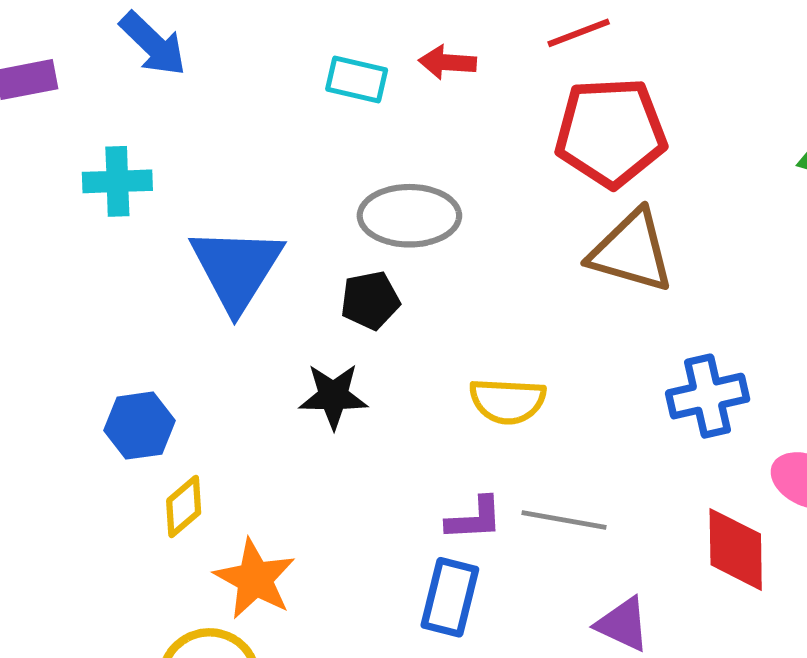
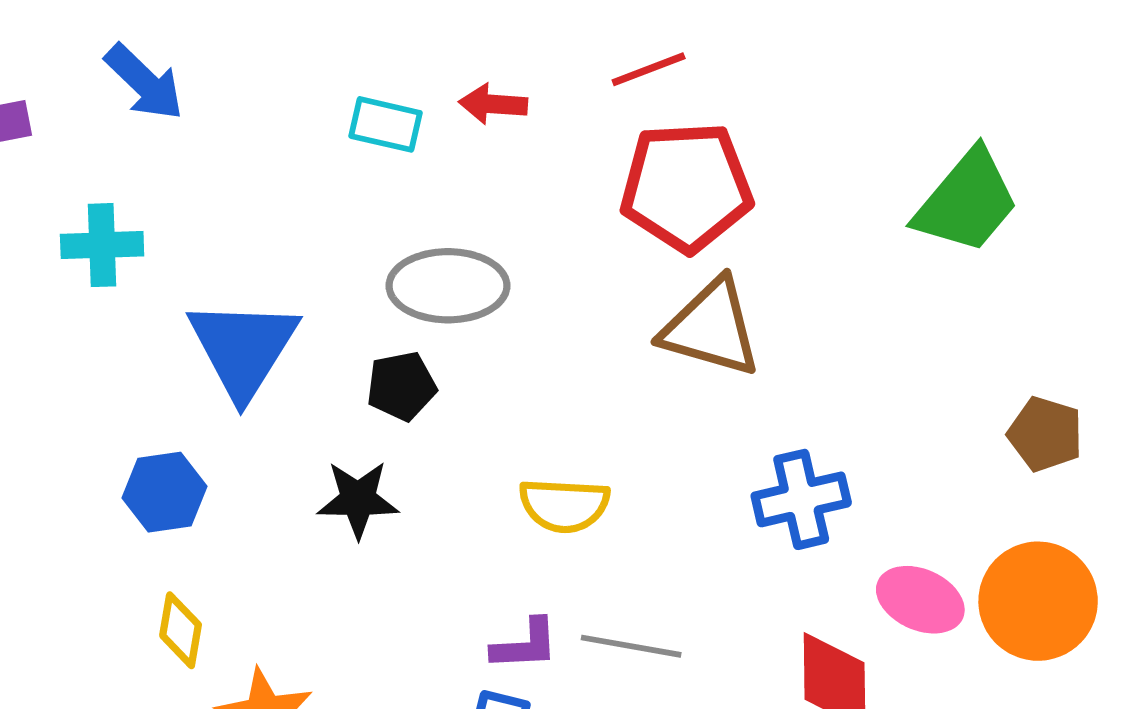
blue hexagon: (140, 426) -> (165, 492), moved
yellow diamond: (184, 506) -> (181, 630), turned -40

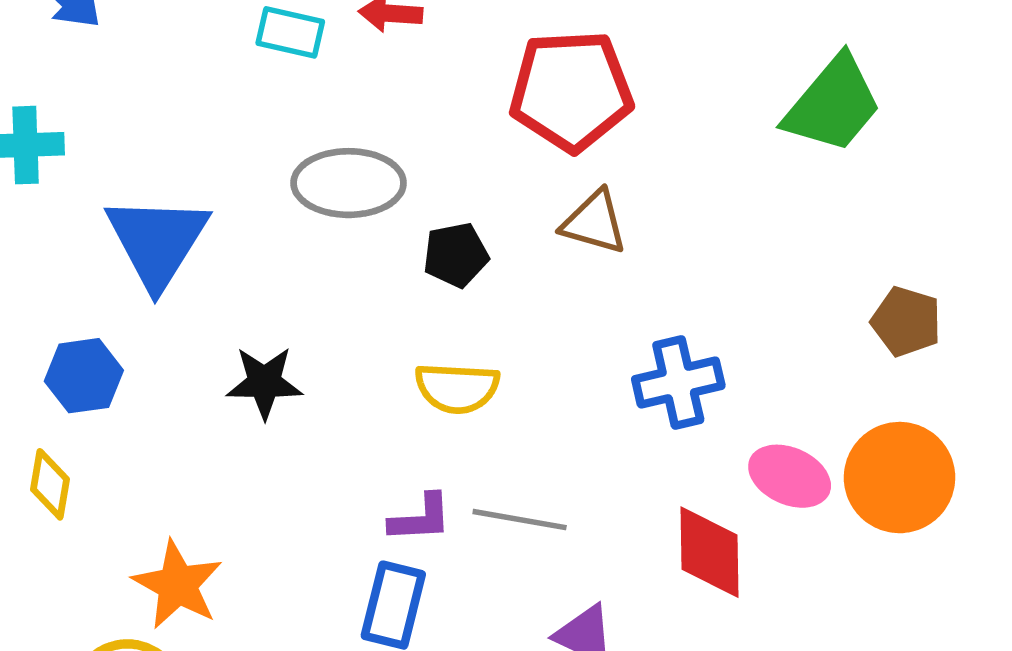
brown triangle: (711, 328) -> (594, 222), size x0.7
black pentagon: (401, 386) -> (456, 255), moved
yellow diamond: (181, 630) -> (50, 484), moved

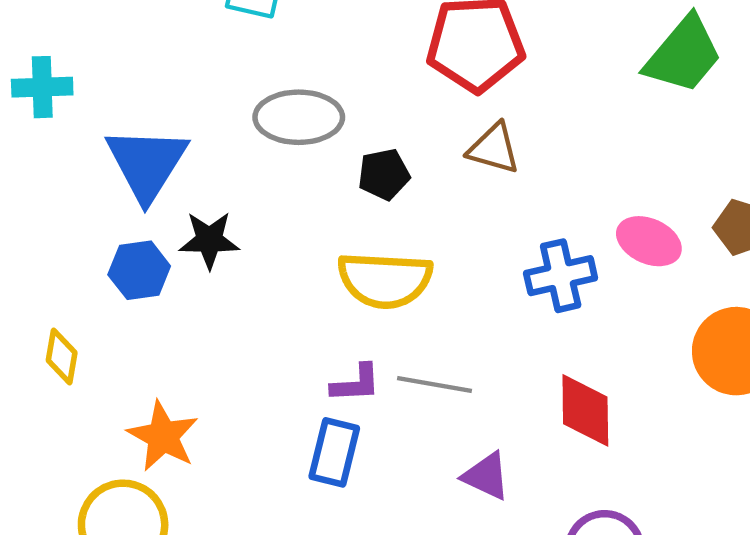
blue hexagon: (84, 376) -> (139, 270), moved
black star: (264, 383) -> (209, 240), moved
yellow semicircle: (457, 388) -> (385, 280), size x1.4
pink ellipse: (790, 476) -> (649, 241), moved

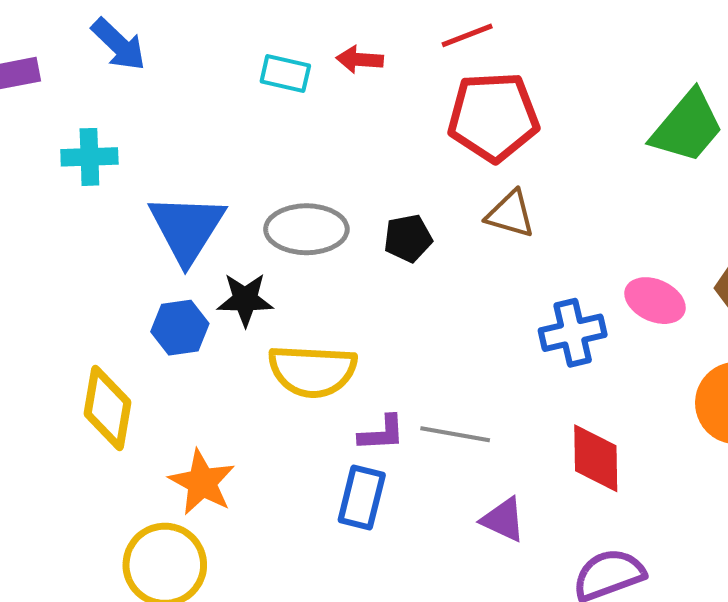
gray ellipse: (299, 117) -> (306, 229), moved
yellow semicircle: (385, 280) -> (312, 371), moved
yellow diamond: (62, 356) -> (108, 408), size x1.6

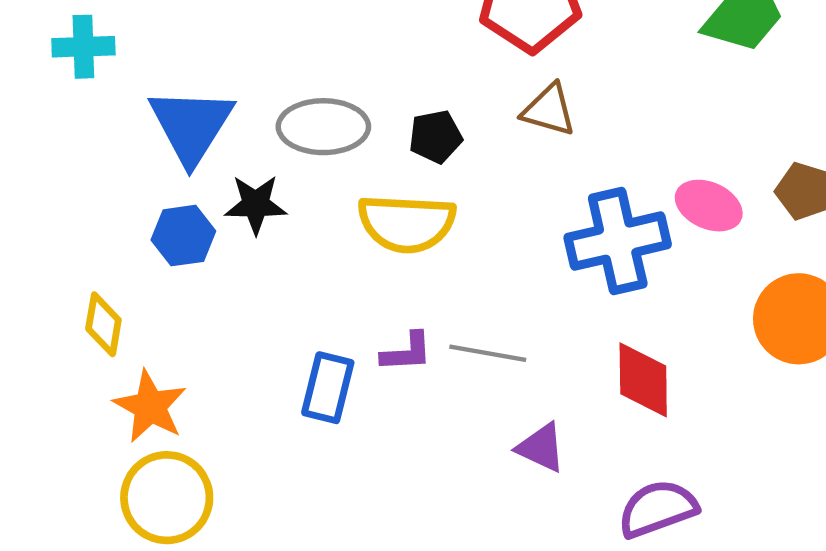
blue cross: (573, 333) -> (618, 241), size x1.4
yellow semicircle: (312, 371) -> (407, 223), moved
yellow diamond: (108, 408) -> (103, 324), size x0.7
orange star: (202, 482) -> (150, 407), moved
blue rectangle: (362, 497) -> (328, 388), moved

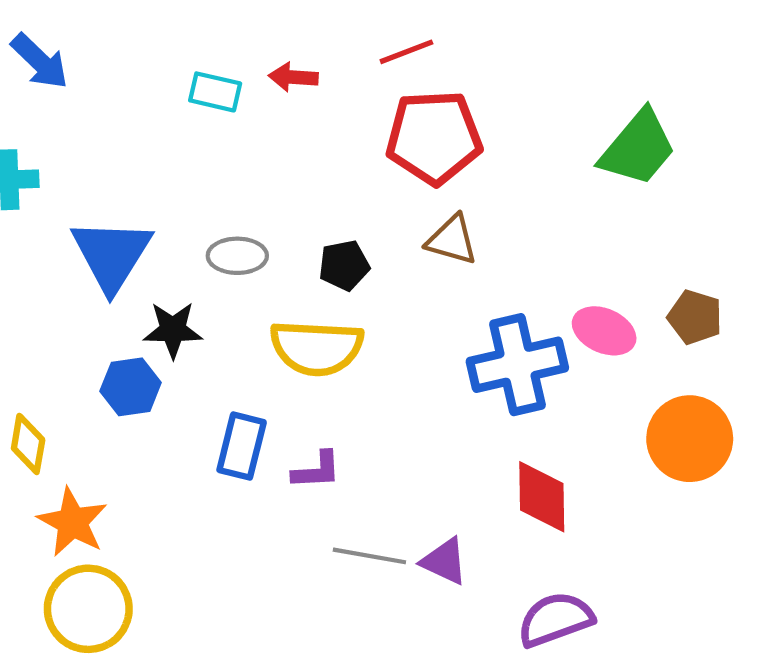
gray ellipse: (323, 127) -> (237, 256), size x0.7
blue hexagon: (183, 236) -> (131, 387), moved
gray line: (488, 353) -> (369, 556), moved
blue rectangle: (328, 388) -> (242, 446), moved

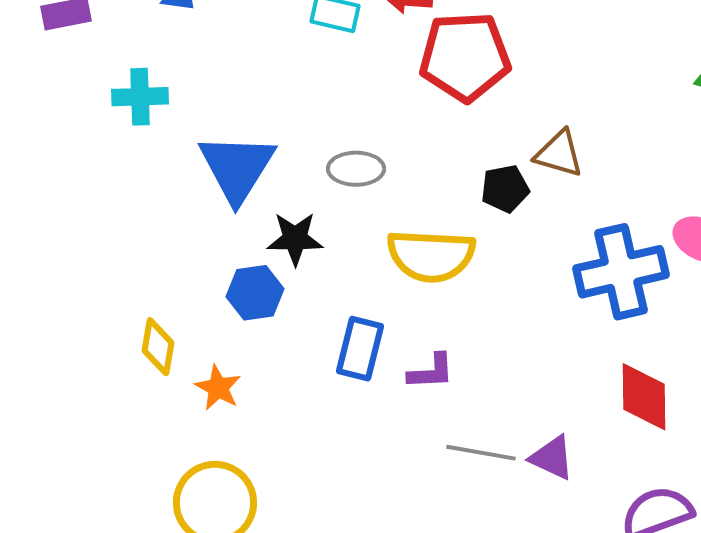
red pentagon: (434, 137) -> (465, 57), moved
black pentagon: (344, 265) -> (505, 189), moved
orange star: (72, 522) -> (218, 388), moved, size x0.7

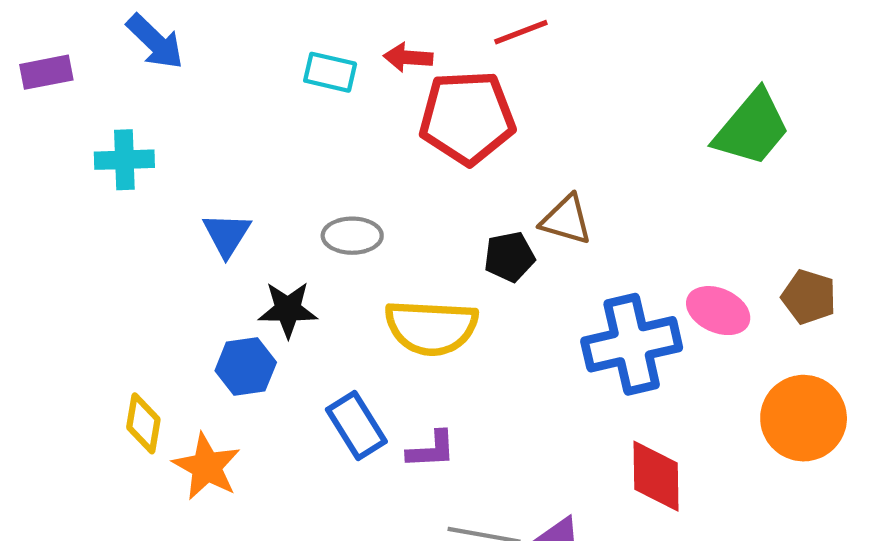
blue triangle: (237, 168) -> (227, 235), size x0.6
blue rectangle: (360, 349) -> (356, 425), turned -46
orange star: (218, 388) -> (207, 467), size x1.4

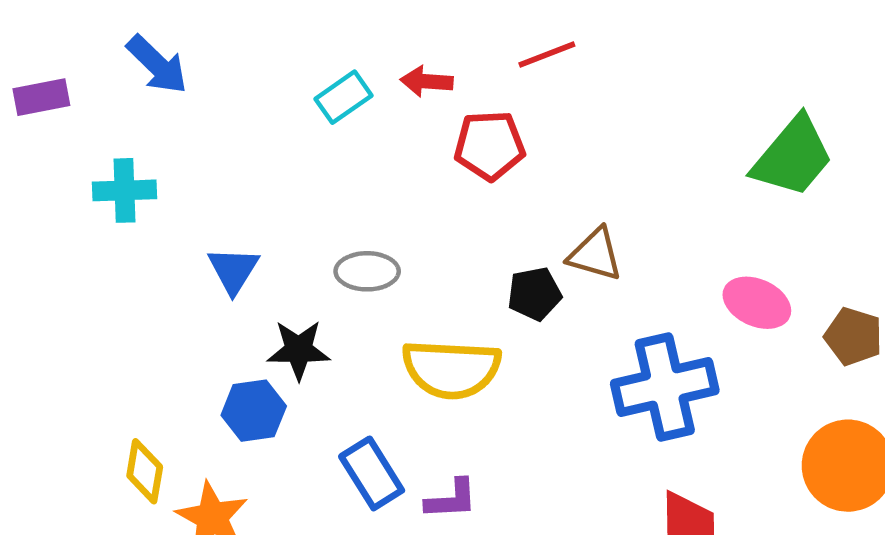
cyan rectangle: (330, 72) -> (344, 97), turned -48
red pentagon: (467, 118) -> (490, 145), size x0.7
pink ellipse: (718, 311) -> (757, 303), moved

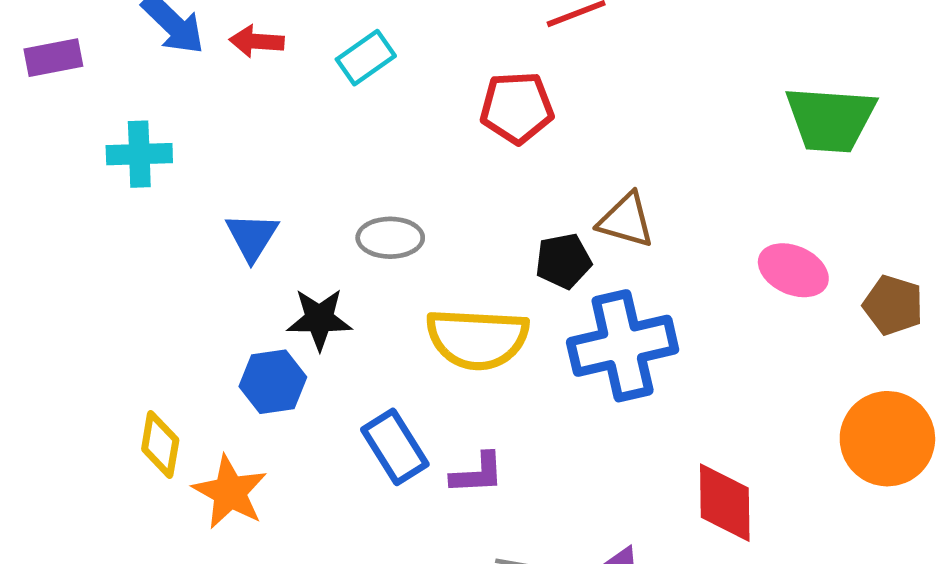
red arrow: (427, 81) -> (257, 41), moved
green trapezoid: (793, 157) -> (830, 119), turned 54
blue cross: (665, 387) -> (623, 346), moved

